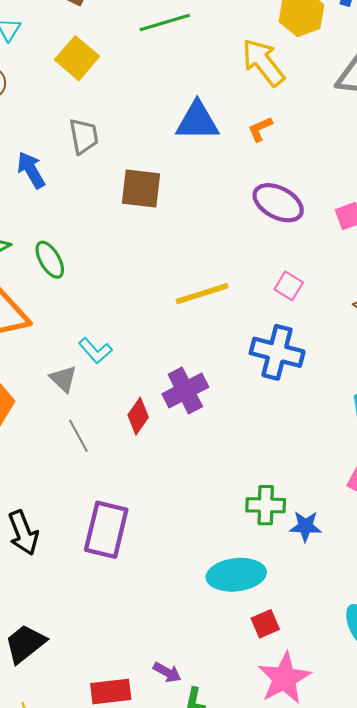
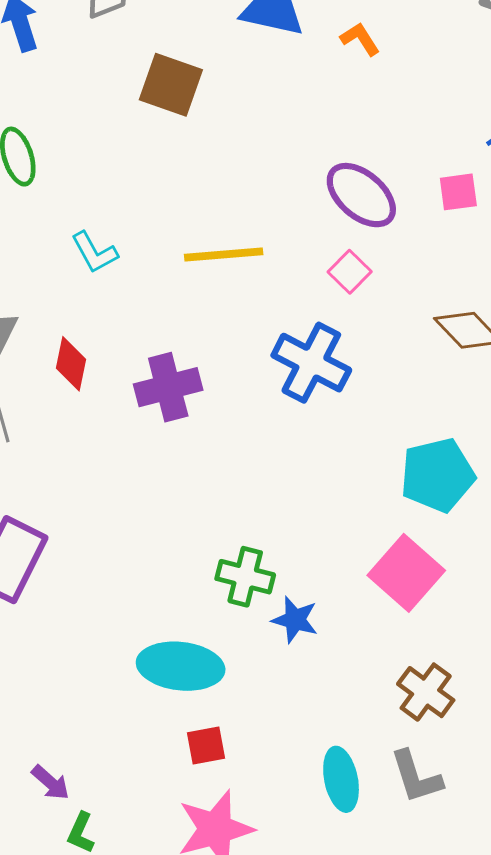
orange L-shape: (260, 129) -> (360, 39), turned 68
purple ellipse: (278, 203) -> (361, 195), moved
cyan L-shape: (95, 351) -> (94, 252), moved
red diamond: (138, 416) -> (71, 364), moved, turned -36

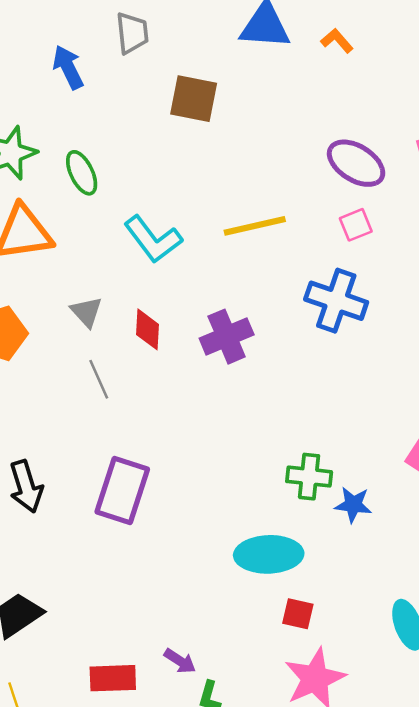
cyan L-shape: (94, 252) -> (153, 239), size x1.5
pink square: (350, 272) -> (356, 225), turned 32
red square: (206, 745) -> (298, 614), turned 32

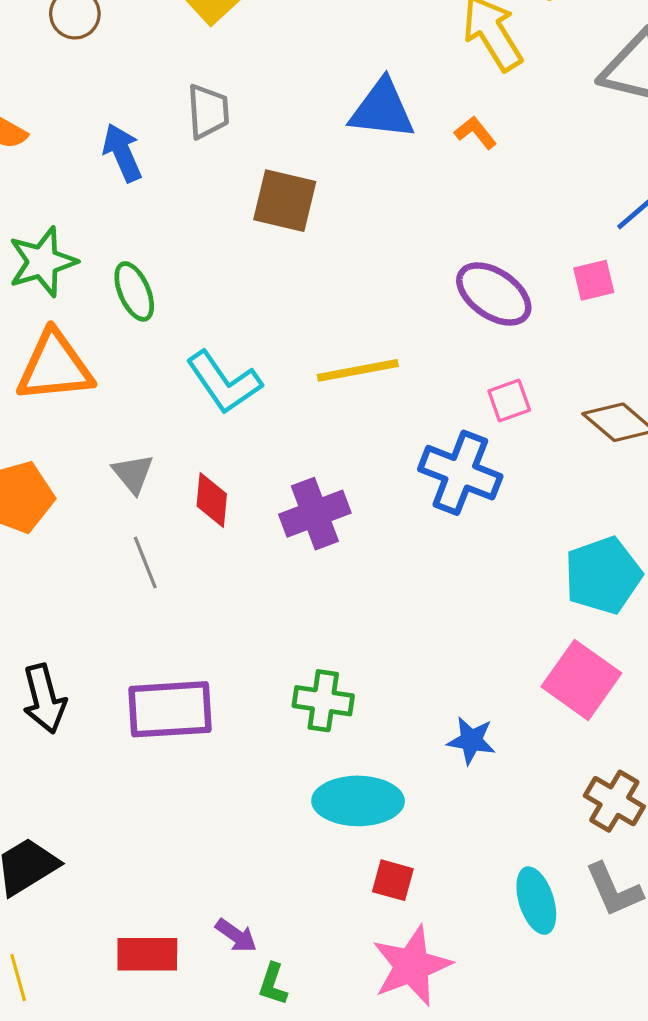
pink square: (356, 225) -> (509, 401), moved
green cross: (309, 477) -> (323, 701), moved
purple rectangle: (122, 491) -> (170, 709), turned 66

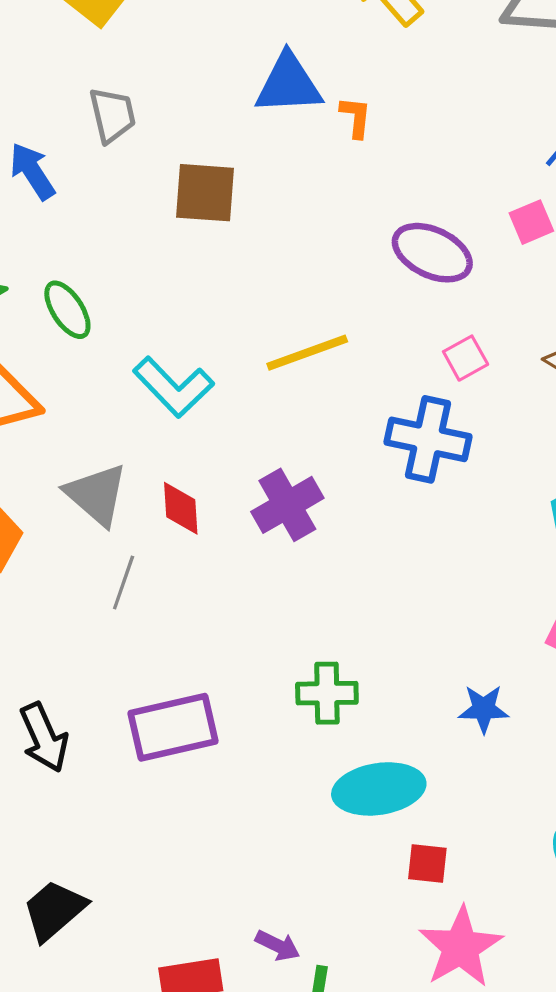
orange L-shape: (476, 133) -> (356, 117), moved, turned 54
gray triangle: (133, 474) -> (96, 495), size x1.5
gray line: (145, 562) -> (124, 583), turned 50

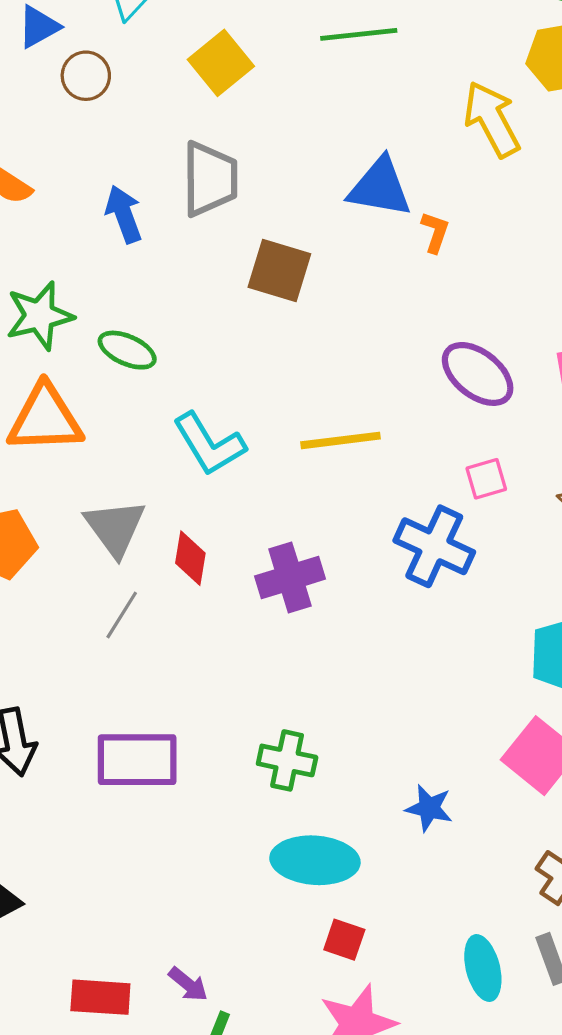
gray trapezoid: (112, 115) -> (210, 179), size x1.4
green ellipse: (67, 310) -> (127, 350), turned -46

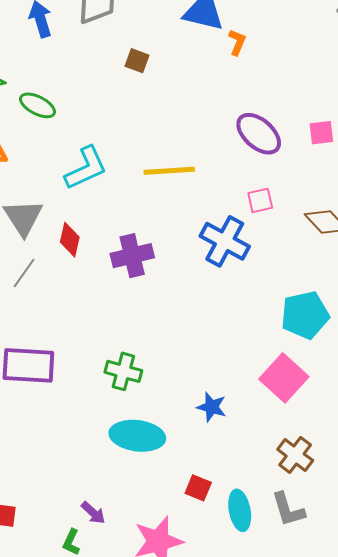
brown square: (279, 270) -> (137, 61), size x0.6
cyan L-shape: (209, 444) -> (86, 168), turned -87
red square: (344, 940) -> (198, 488), moved
purple arrow: (188, 984) -> (93, 513), moved

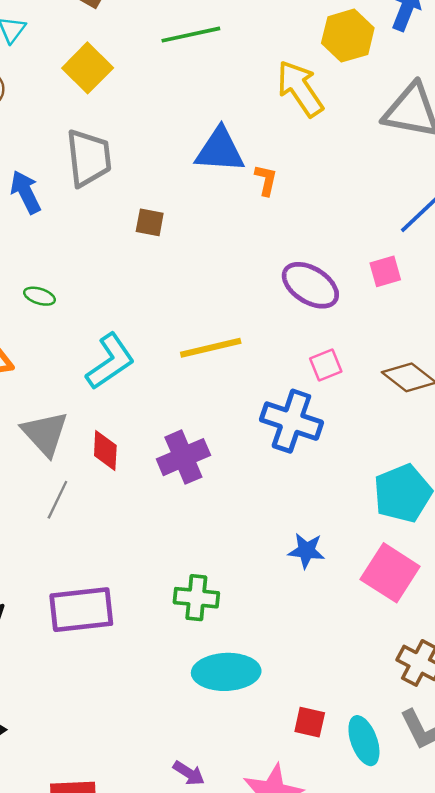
green ellipse: (37, 105) -> (39, 296), size x0.7
blue star: (212, 407) -> (306, 551), moved

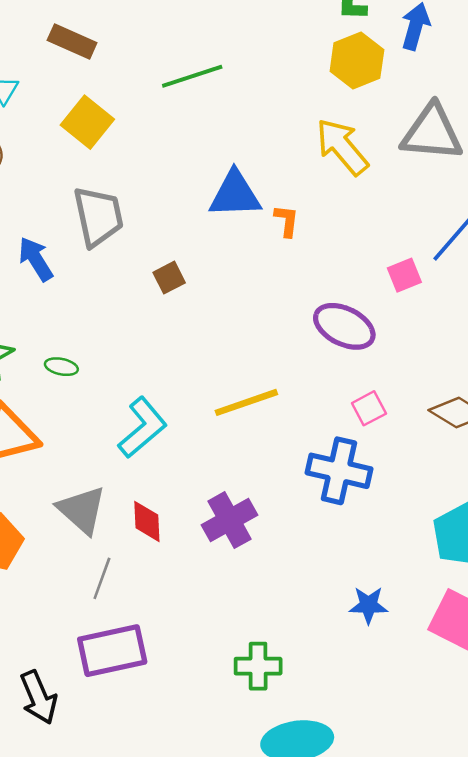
yellow arrow: (300, 89) -> (342, 147), moved
brown square: (150, 222) -> (169, 278), turned -32
pink square: (385, 271) -> (404, 275), moved
purple rectangle: (81, 610) -> (112, 651), moved

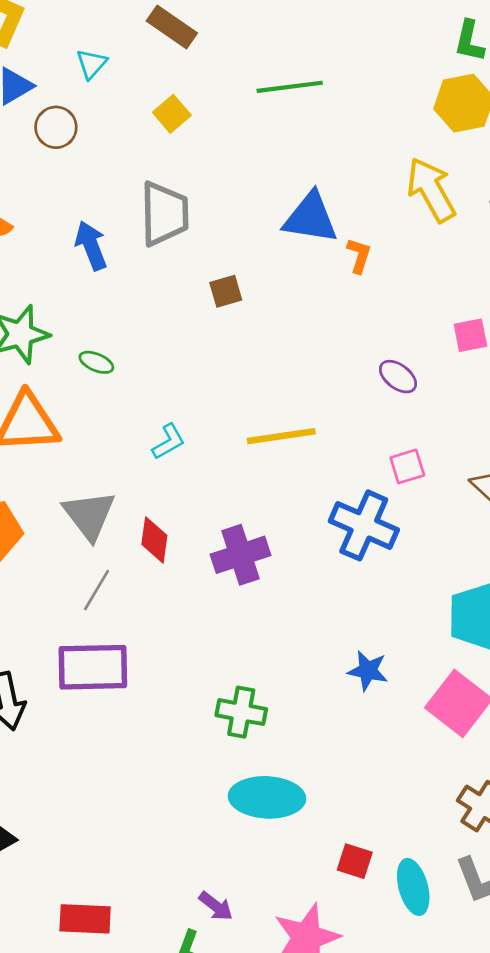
yellow square: (87, 122) -> (172, 114), size x0.7
purple ellipse: (344, 326) -> (398, 377), size x0.6
cyan L-shape: (143, 428) -> (169, 442), size x0.6

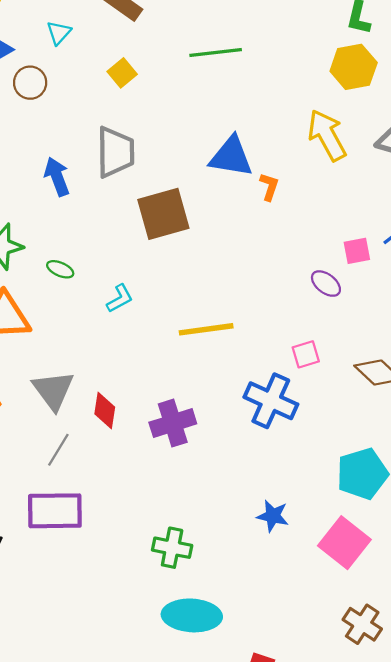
brown square: (226, 291) -> (163, 214), size x2.0
purple ellipse: (398, 377) -> (326, 284), moved
cyan L-shape: (169, 442) -> (120, 299), moved

